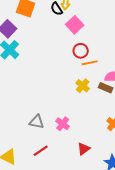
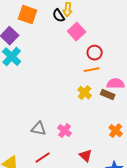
red circle: (81, 51) -> (95, 53), moved
red triangle: (84, 149) -> (86, 156), turned -40

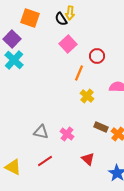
pink square: (77, 32) -> (68, 44), moved
orange line: (92, 70) -> (79, 73), moved, turned -56
brown rectangle: (108, 95) -> (101, 127), moved

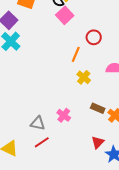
pink square: (68, 44) -> (65, 15), moved
gray triangle: (41, 132) -> (38, 123), moved
red triangle: (88, 159) -> (98, 142), moved, turned 32

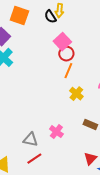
pink square: (65, 15) -> (62, 42), moved
red circle: (94, 37) -> (66, 54), moved

